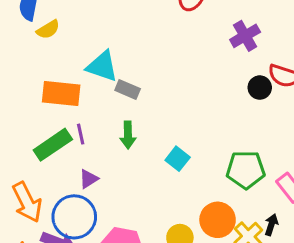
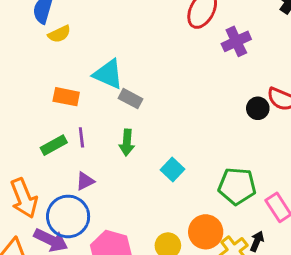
purple cross: (245, 36) -> (236, 41), moved
orange rectangle: (61, 94) -> (66, 97), size x0.7
green rectangle: (53, 145) -> (54, 145), size x0.7

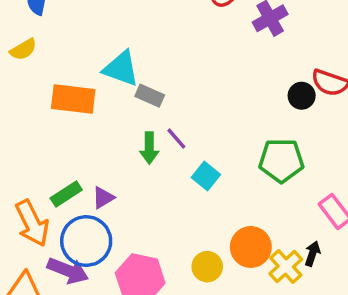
yellow semicircle: (59, 34) -> (23, 49), moved
orange rectangle: (66, 97) -> (73, 99), size x1.4
purple line: (81, 137) -> (176, 139), moved, turned -30
green rectangle: (54, 145) -> (66, 194), moved
green pentagon: (237, 186) -> (281, 160), moved

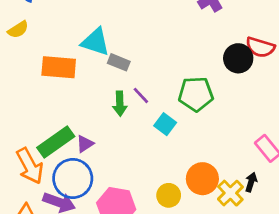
black circle: (302, 96) -> (238, 58), size x1.4
green pentagon: (281, 160) -> (196, 94), moved
green rectangle: (66, 194) -> (56, 142), size x1.5

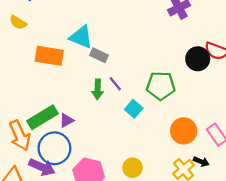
yellow semicircle: (18, 30) -> (18, 22), turned 60
orange circle: (202, 179) -> (184, 131), moved
black arrow: (251, 182) -> (201, 162), turned 91

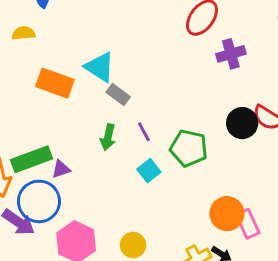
yellow semicircle: (18, 22) -> (23, 33), turned 132
purple line: (115, 84) -> (144, 132), moved
orange circle: (184, 131) -> (227, 214), moved

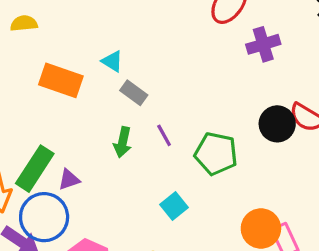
cyan triangle: (100, 67) -> (112, 61), size x0.6
green rectangle: (31, 159) -> (35, 169), turned -36
cyan square: (149, 171) -> (174, 206), moved

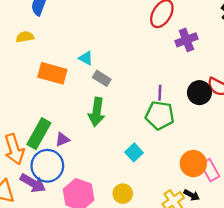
purple line: (164, 135) -> (160, 93), moved, turned 35
green arrow: (123, 142) -> (97, 112), size x1.4

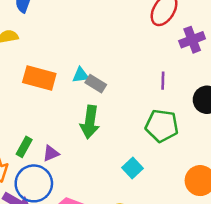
cyan triangle: (86, 58) -> (81, 75), moved, turned -35
purple line: (160, 93) -> (163, 81), moved
green rectangle: (39, 134) -> (24, 147), size x0.6

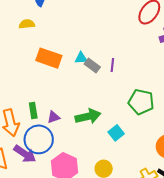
purple line: (163, 81) -> (112, 65), moved
green arrow: (90, 122) -> (88, 116), moved, turned -115
green rectangle: (24, 147) -> (33, 111), turned -42

